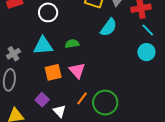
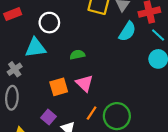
cyan semicircle: (109, 27) -> (127, 31), moved
cyan triangle: (43, 46) -> (35, 48), moved

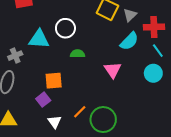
white circle: (49, 23) -> (65, 28), moved
pink triangle: (84, 83) -> (113, 70), moved
purple square: (49, 117) -> (43, 100), moved

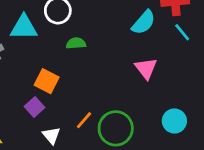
pink triangle: (113, 70) -> (146, 68), moved
cyan circle: (153, 73) -> (174, 121), moved
orange square: (54, 81) -> (47, 81), turned 36

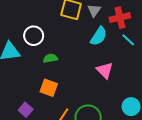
orange square: (47, 81) -> (49, 88), moved

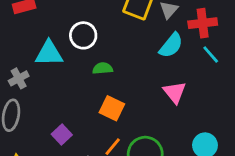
orange square: (49, 88) -> (112, 108), moved

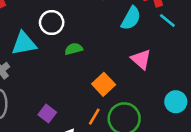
orange square: (112, 108) -> (104, 84), moved, turned 30

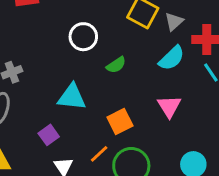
cyan triangle: (24, 43) -> (72, 97), moved
green semicircle: (74, 49) -> (116, 65), moved, turned 144

